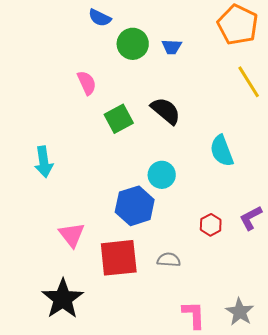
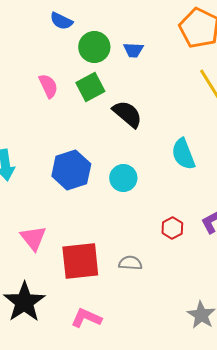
green square: (119, 119) -> (90, 87), moved
blue hexagon: (135, 206) -> (71, 170), moved
pink L-shape: (194, 315) -> (86, 318), moved, turned -64

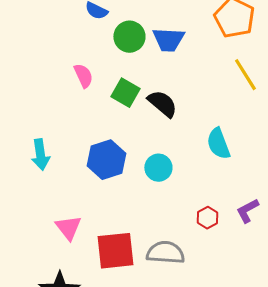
blue trapezoid: (133, 50) -> (168, 40), size x1.6
green square: (90, 87) -> (125, 93), moved, turned -32
gray semicircle: (130, 263) -> (165, 253), size x1.6

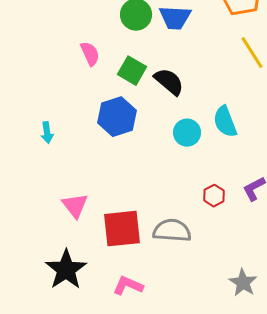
cyan arrow: (40, 155) -> (47, 133), size x0.7
blue hexagon: (106, 160) -> (117, 117), moved
cyan circle: (158, 168) -> (187, 133), moved

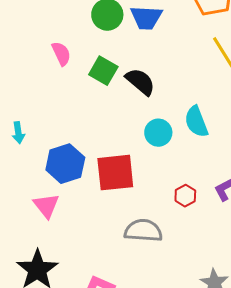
blue hexagon: (117, 117) -> (65, 164), moved
red square: (122, 229) -> (115, 173), moved

